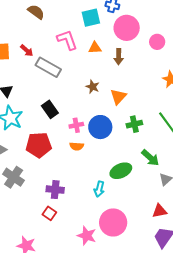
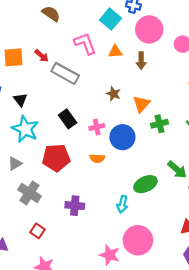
cyan square: (91, 18) -> (110, 19), turned -36
green cross: (134, 124) -> (159, 124), moved
pink cross: (76, 125) -> (97, 127), moved
red square: (49, 213) -> (38, 231), moved

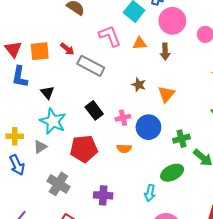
green cross: (159, 124) -> (181, 139), moved
gray triangle: (15, 163) -> (40, 147), moved

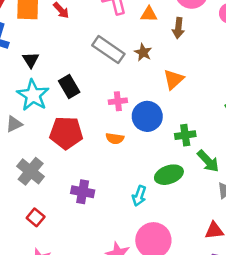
gray rectangle: (91, 66) -> (108, 50), moved
brown star: (139, 85) -> (143, 52), moved
black rectangle: (94, 110) -> (69, 86), moved

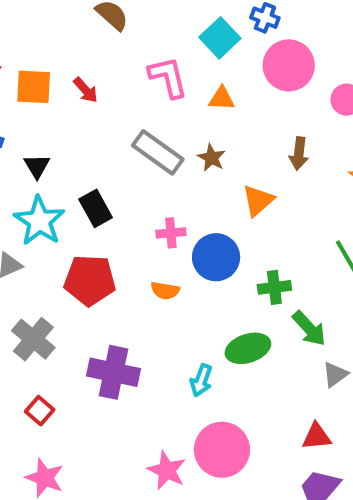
brown arrow: (178, 28) -> (299, 154), moved
purple cross: (83, 192) -> (114, 372), size x1.4

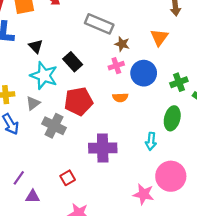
brown star: (211, 158) -> (122, 44), moved
gray cross: (33, 339) -> (54, 126), moved
green ellipse: (248, 348) -> (172, 118), turned -45
red square: (40, 411) -> (68, 178), turned 32

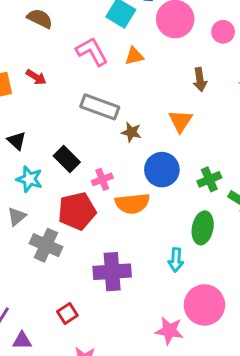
pink cross: (116, 66) -> (102, 179), moved
cyan star: (44, 76) -> (29, 179), size x0.7
orange semicircle: (120, 97) -> (132, 203), size x1.6

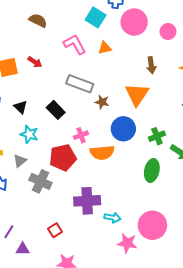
orange triangle: (180, 121) -> (137, 94), size x1.4
black rectangle: (67, 159) -> (56, 110), moved
cyan arrow: (176, 260) -> (112, 218), moved, turned -84

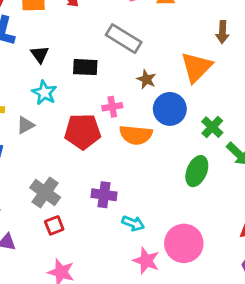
brown star: (102, 102) -> (146, 79), moved
black rectangle: (56, 110) -> (85, 67), turned -54
green cross: (157, 136) -> (212, 127), turned -35
gray cross: (40, 181) -> (45, 192), moved
purple cross: (87, 201) -> (104, 195), size x0.7

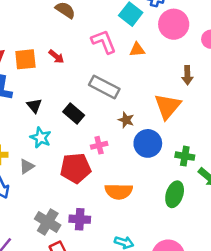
black rectangle: (85, 67) -> (74, 113), turned 42
green cross: (212, 127) -> (185, 156), turned -30
orange semicircle: (136, 135) -> (119, 191), moved
purple cross: (104, 195) -> (80, 219), moved

